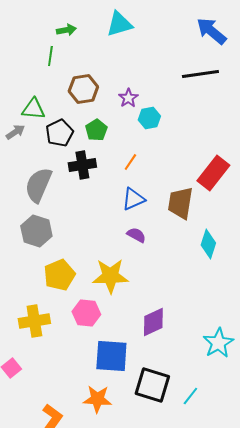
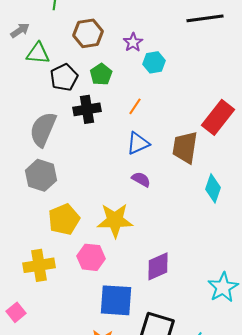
gray arrow: (15, 132) -> (20, 30), moved

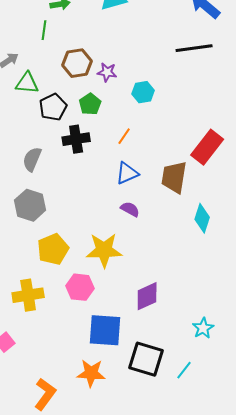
purple star: (133, 42) -> (107, 72), moved, turned -30
gray semicircle: (43, 129) -> (32, 159), size x0.7
cyan star: (223, 287) -> (203, 328), moved, size x0.7

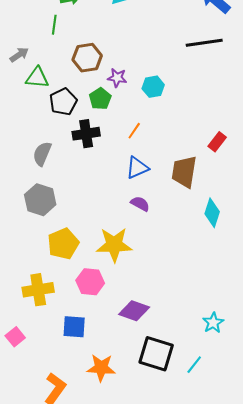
purple star: (107, 72) -> (117, 78), moved
red rectangle: (207, 147) -> (217, 142), size x0.6
purple diamond: (147, 296) -> (134, 311), moved, turned 44
blue square: (105, 330) -> (74, 327), moved, size x0.7

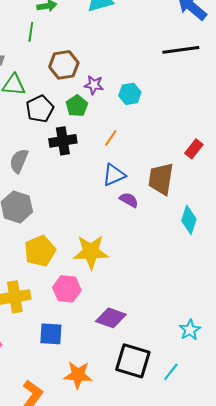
purple semicircle: (140, 204) -> (129, 200), moved

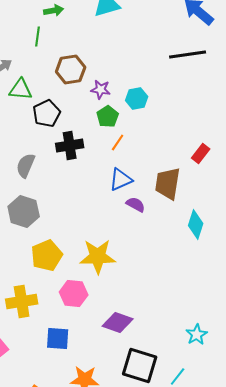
green pentagon: (77, 106) -> (108, 116), moved

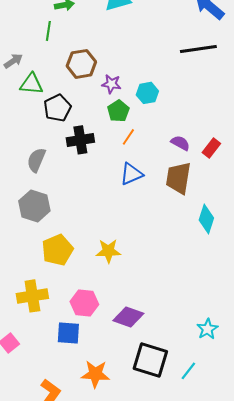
purple semicircle: (136, 204) -> (180, 143), moved
yellow star: (98, 256) -> (108, 251), size x0.7
pink hexagon: (74, 294) -> (84, 303), moved

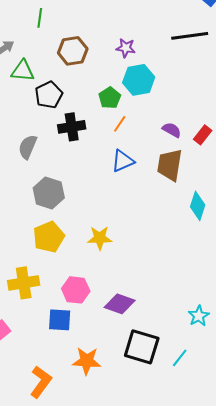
purple star: (111, 84) -> (126, 48), moved
cyan hexagon: (147, 93) -> (139, 80), size x1.4
gray hexagon: (34, 206) -> (49, 193), moved

